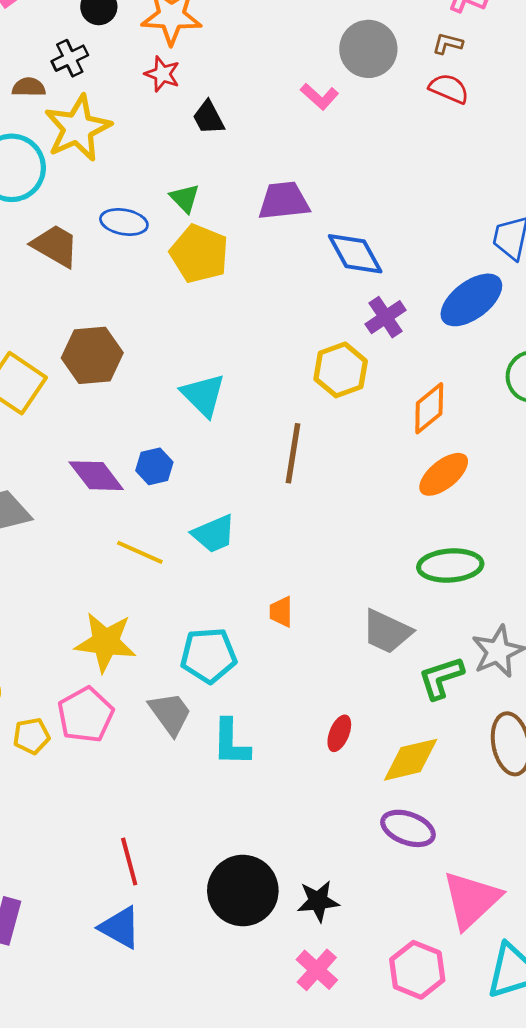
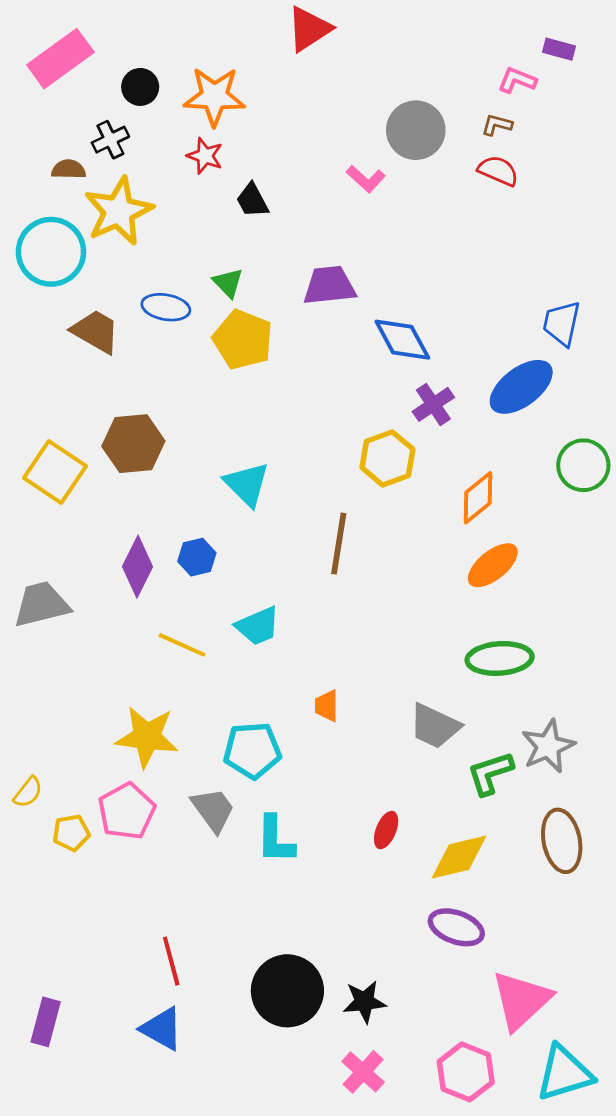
purple diamond: (96, 476) -> (137, 567), turned 64

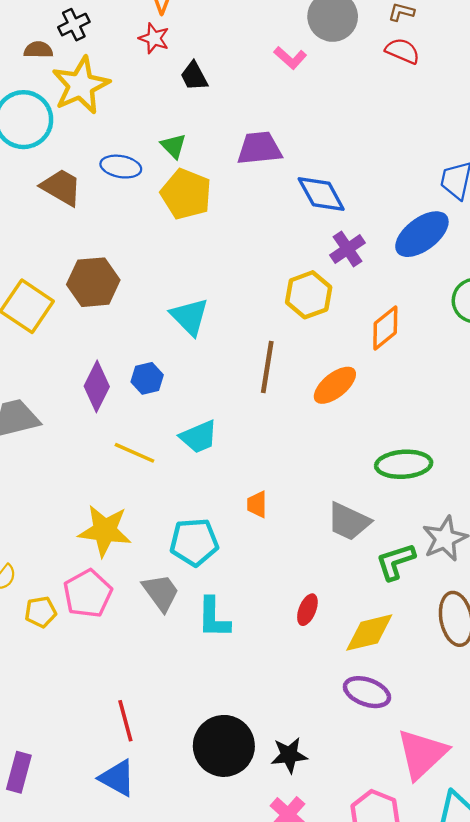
orange ellipse: (493, 565) -> (335, 385), moved

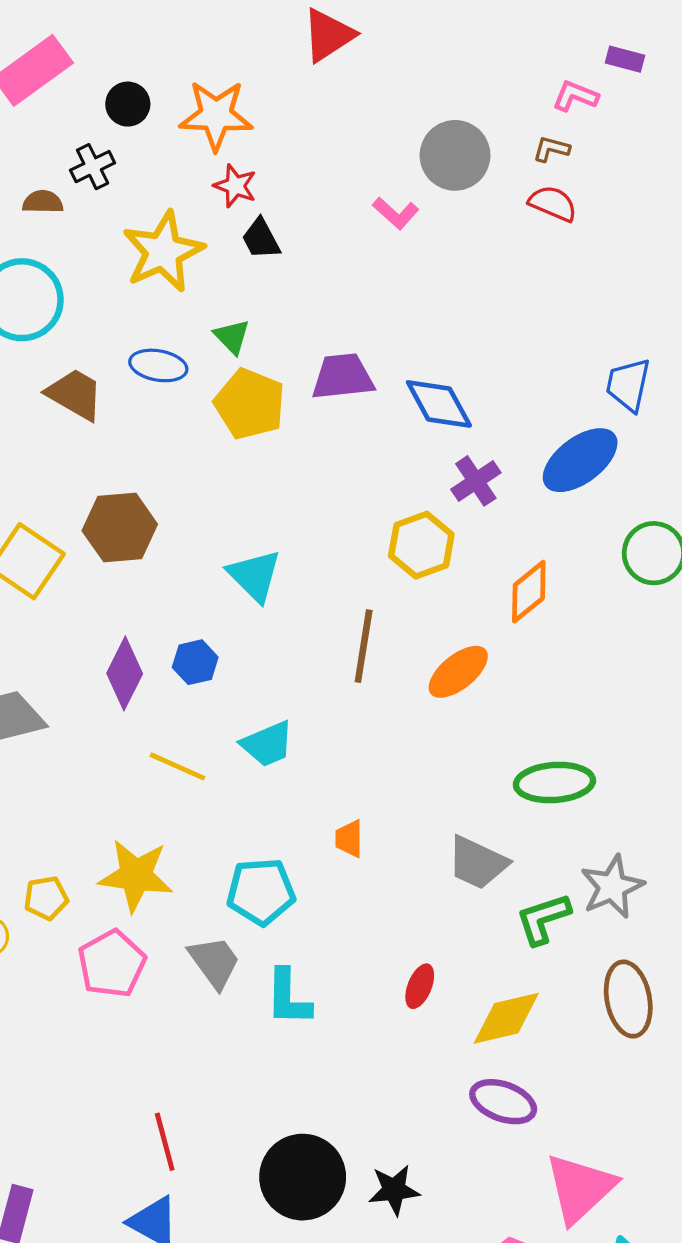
red star: (154, 38) -> (235, 186), moved
yellow star: (81, 85) -> (163, 252), moved
purple trapezoid: (259, 148) -> (343, 377), moved
yellow pentagon: (41, 612) -> (46, 898), moved

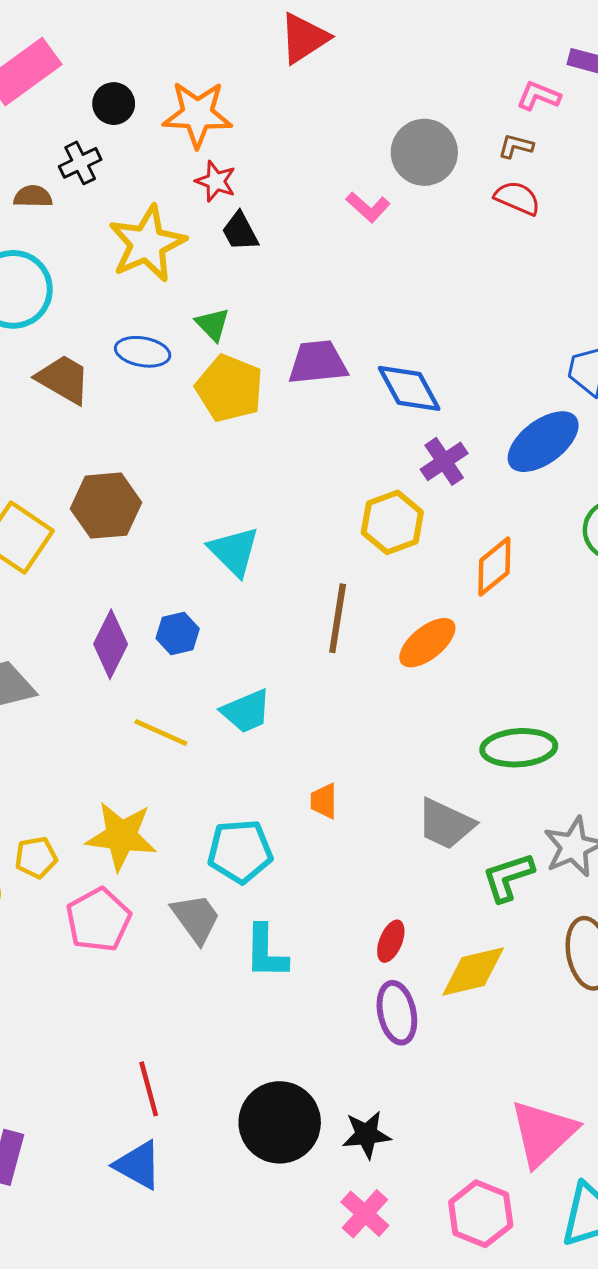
purple ellipse: (503, 1102) -> (397, 1013), moved, turned 58

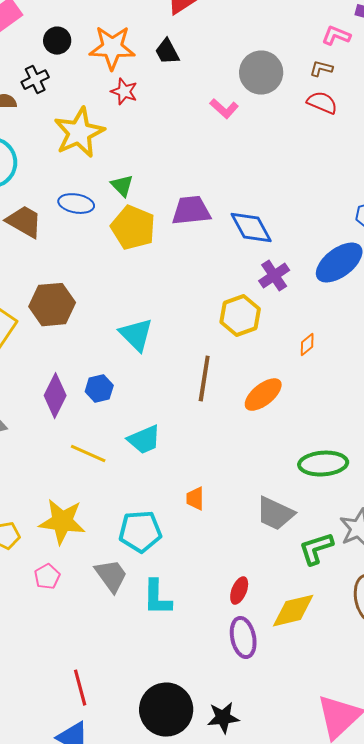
black trapezoid: (240, 231) -> (167, 52), moved
orange diamond: (494, 567) -> (307, 345), size x0.6
pink pentagon: (98, 920) -> (47, 577), size x0.6

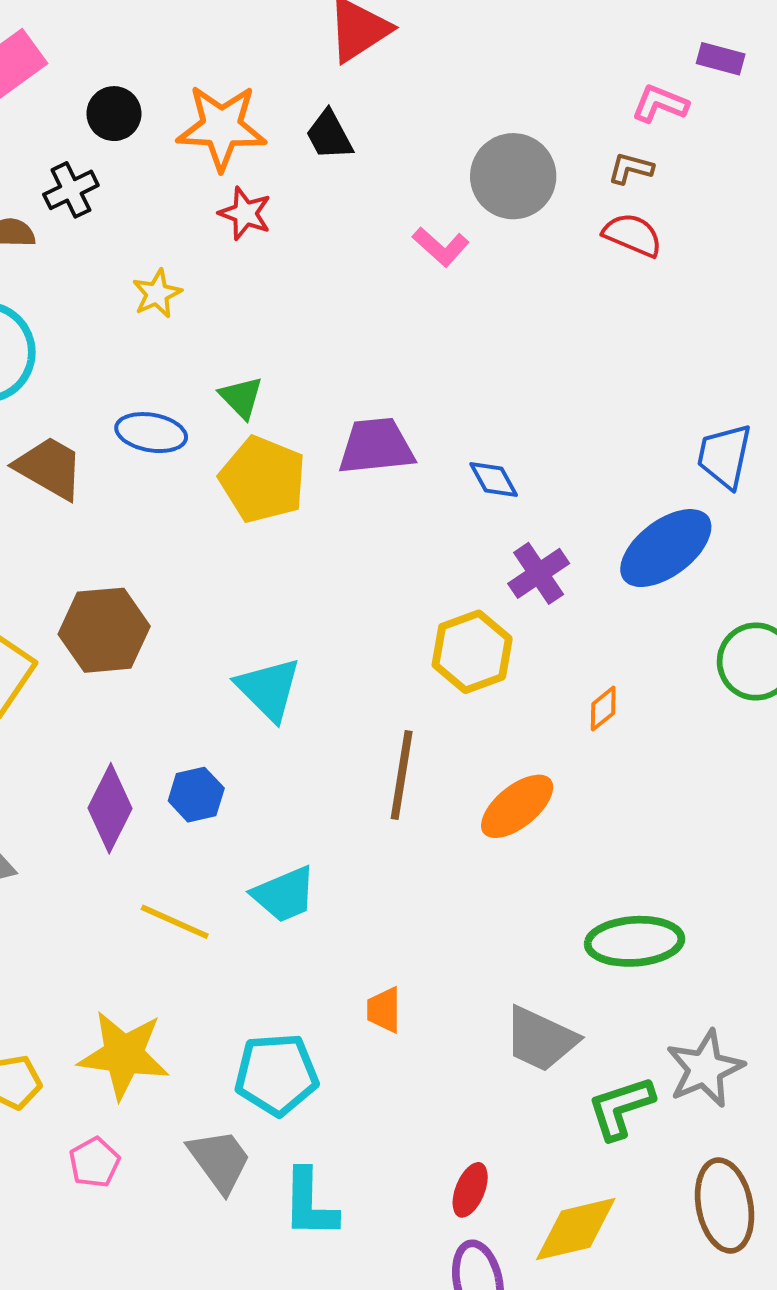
yellow star: (79, 133) -> (157, 294), size x0.5
blue diamond: (251, 228) -> (494, 480), size x0.6

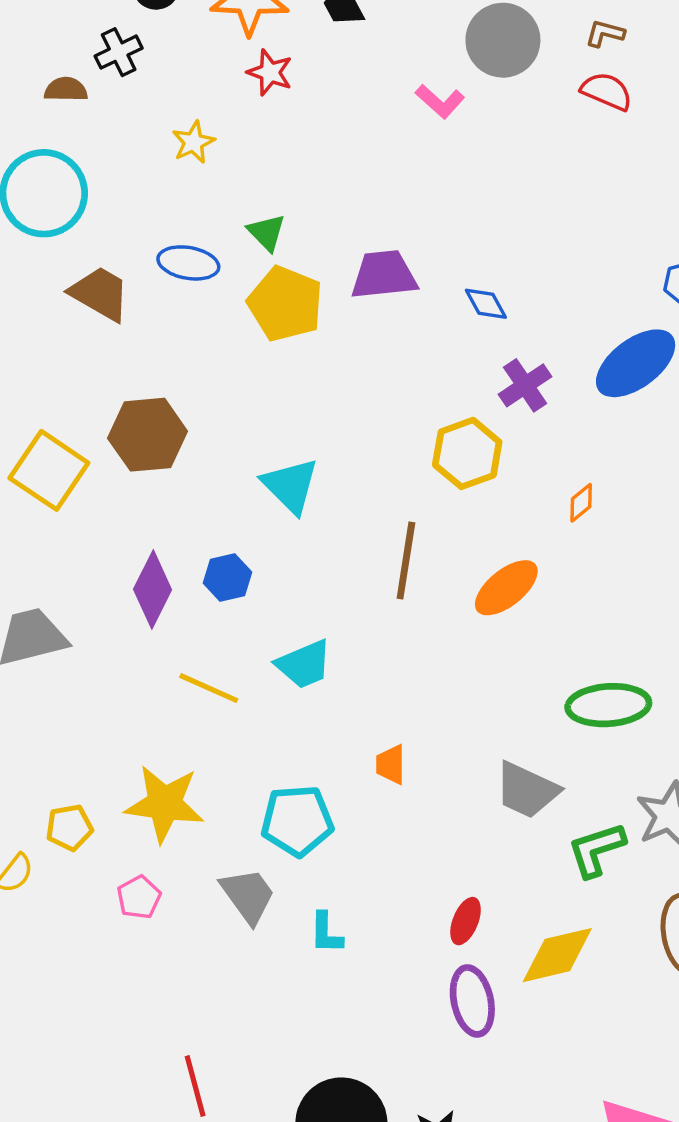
cyan L-shape: (310, 1204) -> (326, 933), size x0.7

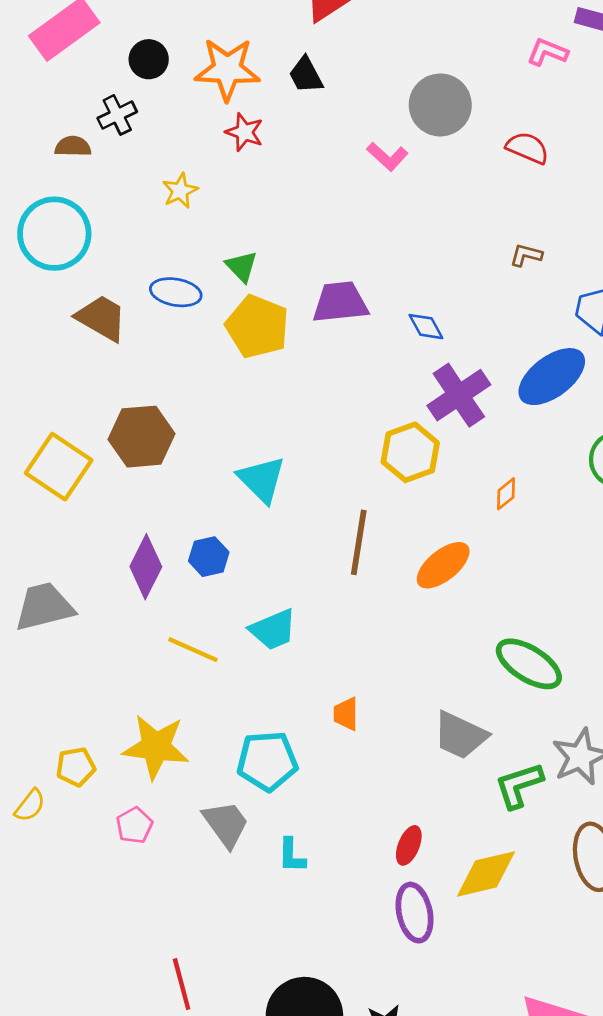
brown L-shape: (605, 33) -> (526, 255), moved
purple cross: (525, 385) -> (459, 395), size x1.4
green ellipse: (608, 705) -> (529, 664), turned 36

